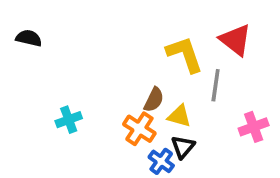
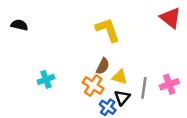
red triangle: (235, 40) -> (170, 18), moved
yellow L-shape: (185, 54) -> (108, 30), moved
gray line: (216, 85) -> (144, 88), moved

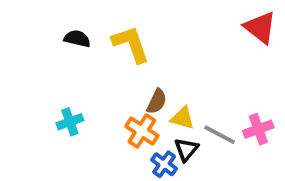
black semicircle: (19, 25) -> (77, 39), moved
yellow L-shape: (108, 30) -> (131, 44), moved
gray line: (144, 88) -> (220, 135), turned -70

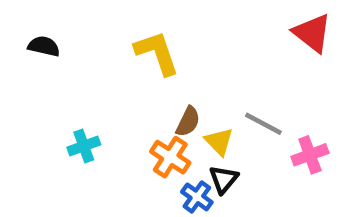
black semicircle: (77, 39) -> (44, 46), moved
yellow triangle: (183, 118) -> (219, 142), turned 30
gray line: (220, 135) -> (263, 124), moved

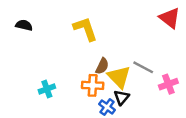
yellow triangle: (219, 142) -> (119, 77), size x1.5
cyan cross: (84, 146) -> (47, 89), moved
orange cross: (170, 157) -> (93, 85), turned -30

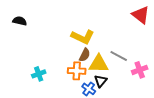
yellow L-shape: (85, 29) -> (83, 37), moved, turned 135
yellow triangle: (119, 77) -> (99, 64), turned -45

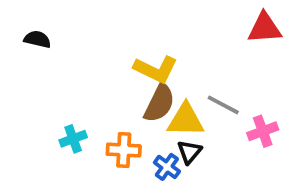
red triangle: (141, 15) -> (265, 28), turned -42
brown semicircle: (85, 55) -> (159, 103), size x1.5
orange cross: (77, 71) -> (124, 150), moved

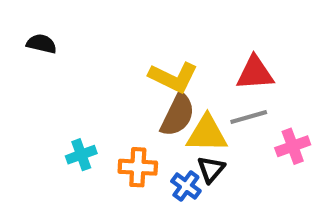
red triangle: (265, 28) -> (255, 73), moved
gray line: (223, 105) -> (249, 117), turned -44

